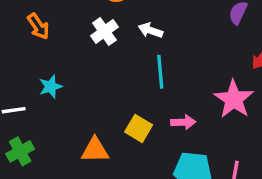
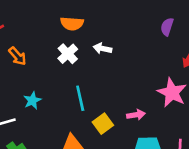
cyan line: (160, 72) -> (80, 98), moved
yellow square: (139, 128) -> (103, 124), turned 30

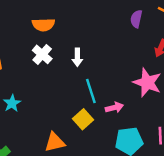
white arrow: (102, 48) -> (77, 57), moved, turned -96
cyan line: (80, 98) -> (91, 91), moved

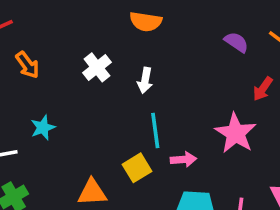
purple semicircle: (136, 19) -> (236, 42), turned 102
orange semicircle: (43, 25) -> (146, 22), moved

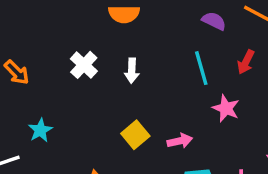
cyan line: (155, 131) -> (201, 68), moved
pink star: (236, 133) -> (226, 108), size x0.7
yellow square: (137, 168) -> (135, 135), moved

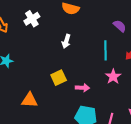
white cross: (84, 65) -> (32, 19), moved

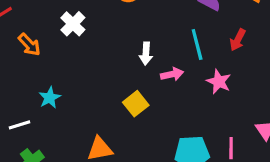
white arrow: (66, 41) -> (146, 53), moved
pink arrow: (82, 88) -> (172, 74), moved

